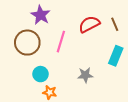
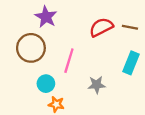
brown line: (115, 24) -> (130, 27), turned -56
pink line: (61, 42) -> (69, 61), moved

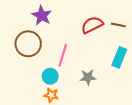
cyan circle: (46, 84) -> (50, 76), moved

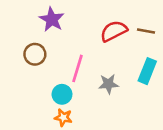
brown circle: (28, 44) -> (35, 54), size x0.7
gray star: (88, 77) -> (108, 84), moved

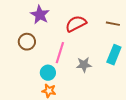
red semicircle: (114, 31) -> (76, 24), moved

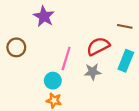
red semicircle: (76, 24) -> (98, 46), moved
brown circle: (27, 42) -> (16, 47), moved

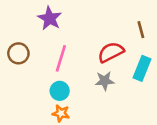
brown line: (125, 26) -> (141, 30), turned 64
pink line: (66, 58) -> (61, 58), moved

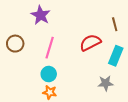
gray star: (105, 81) -> (106, 83), moved

